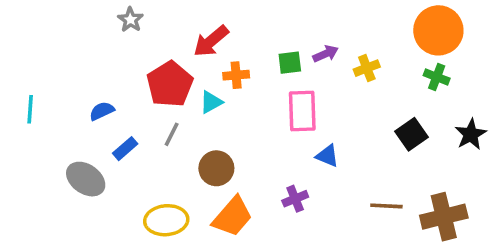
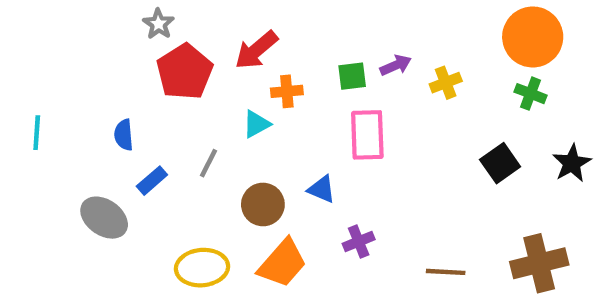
red pentagon: (170, 84) -> (185, 72), moved
blue semicircle: (102, 111) -> (124, 135), turned -70
blue triangle: (327, 156) -> (322, 189), moved
brown line: (386, 206) -> (446, 272), moved

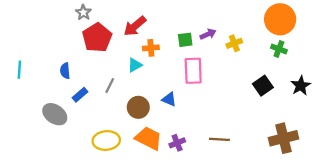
purple cross: (359, 241) -> (177, 143), moved
orange trapezoid: (282, 263) -> (149, 138), turned -104
brown line: (446, 272) -> (219, 139), moved

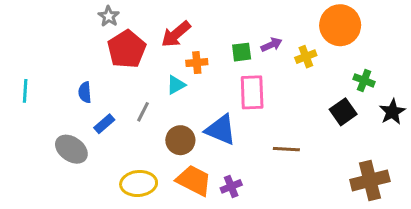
orange circle: (280, 19) -> (340, 25), moved
green cross: (279, 49) -> (364, 80), moved
blue triangle: (169, 99) -> (221, 130), size x1.6
brown line: (219, 139) -> (286, 149), moved

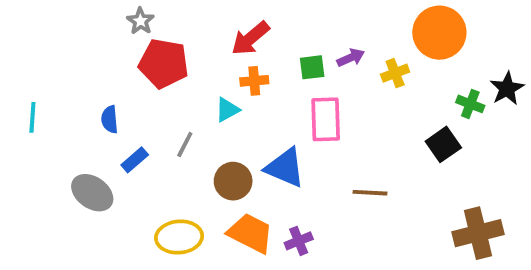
red arrow: (176, 34) -> (250, 38), moved
red pentagon: (127, 49) -> (164, 63), turned -30
black star: (392, 112) -> (507, 89), moved

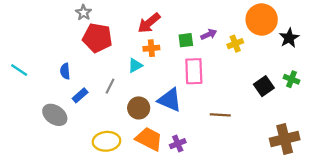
black star: (507, 89) -> (289, 38), moved
green cross: (470, 104) -> (292, 79), moved
cyan line: (32, 117) -> (19, 70), turned -60

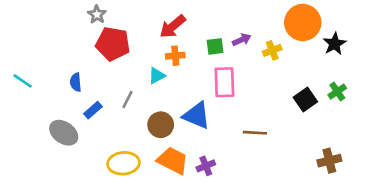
green cross: (292, 79) -> (337, 92), turned 35
brown cross: (285, 139) -> (329, 161), size x0.7

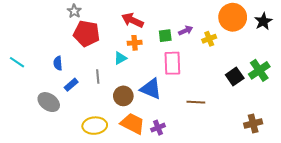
red arrow: (173, 26) -> (133, 20), turned 65
black star: (335, 44) -> (263, 21), moved
green cross: (337, 92) -> (259, 70), size x1.5
gray line: (127, 100) -> (98, 77), turned -32

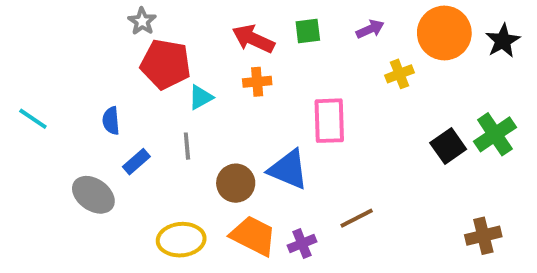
purple arrow: (186, 31) -> (370, 29), moved
green square: (165, 36) -> (308, 31), moved
cyan triangle: (120, 58) -> (201, 97), moved
brown line: (196, 102) -> (357, 218), moved, turned -30

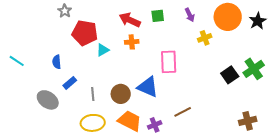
gray star: (142, 21) -> (65, 11), moved
purple arrow: (370, 29) -> (190, 15), turned 88
gray line: (187, 146) -> (93, 94), moved

